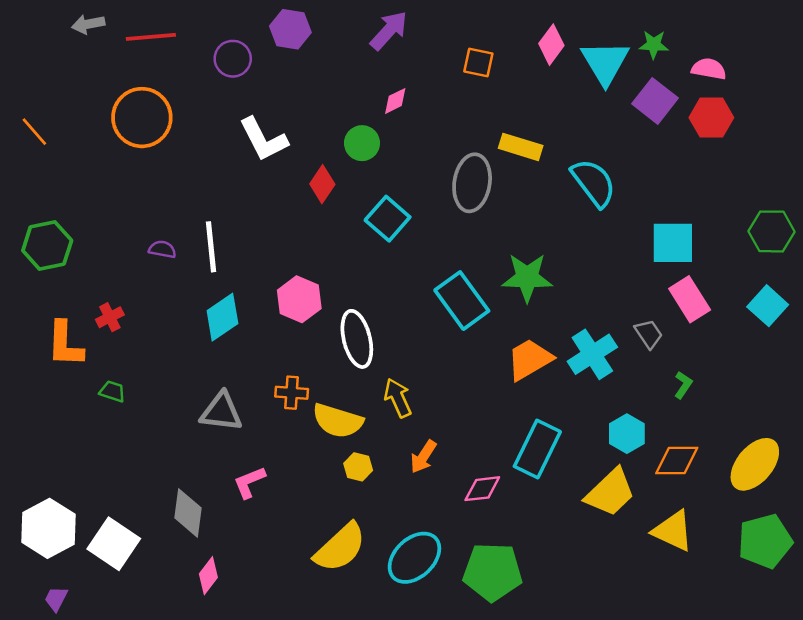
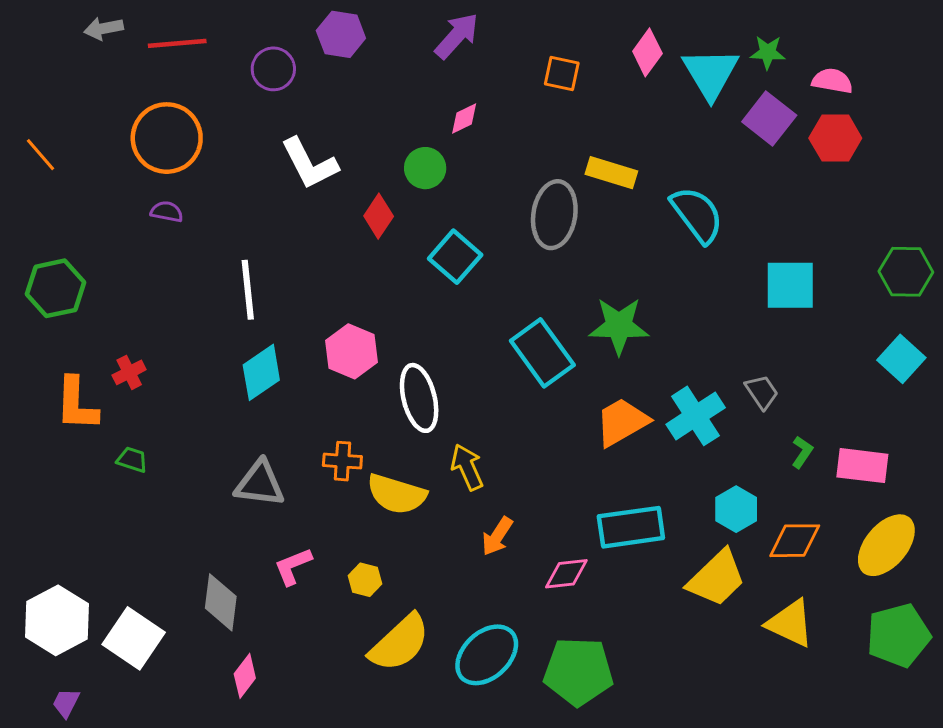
purple semicircle: (162, 249) -> (167, 212), moved
pink rectangle: (690, 299) -> (862, 466), moved, turned -51
cyan rectangle: (537, 449) -> (631, 527), turned 56
yellow hexagon: (358, 467) -> (365, 580), moved

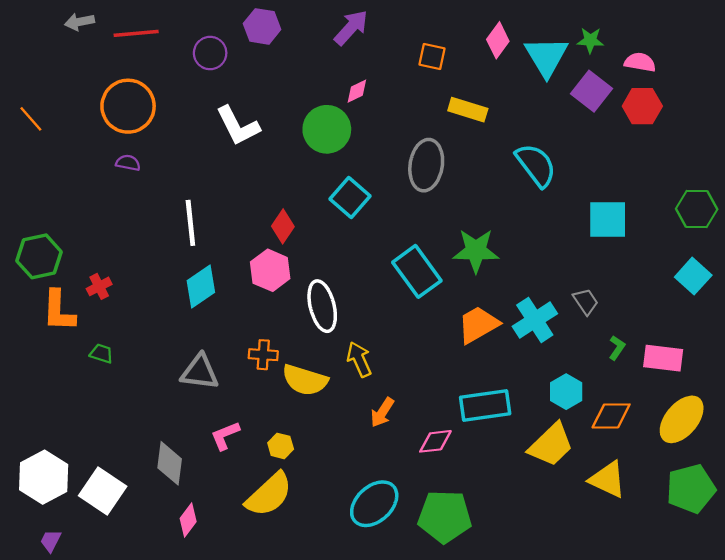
green circle: (425, 168) -> (327, 129), size x1.5
yellow rectangle: (611, 173) -> (468, 110), moved
red diamond: (379, 216) -> (283, 226), moved
green hexagon: (55, 288) -> (39, 256), moved
yellow semicircle: (400, 643) -> (269, 494), moved

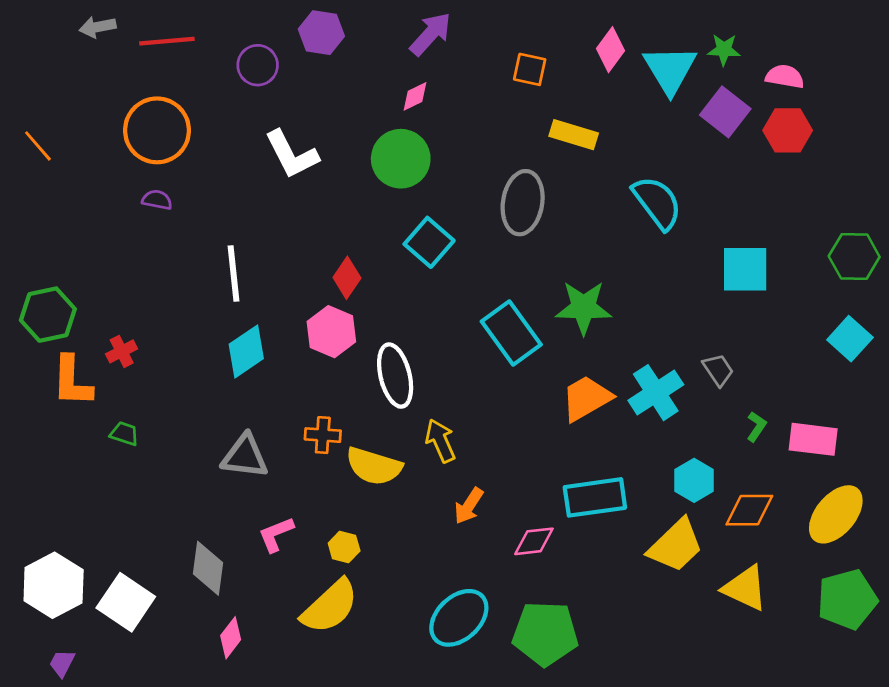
pink diamond: (357, 91) -> (415, 96), moved

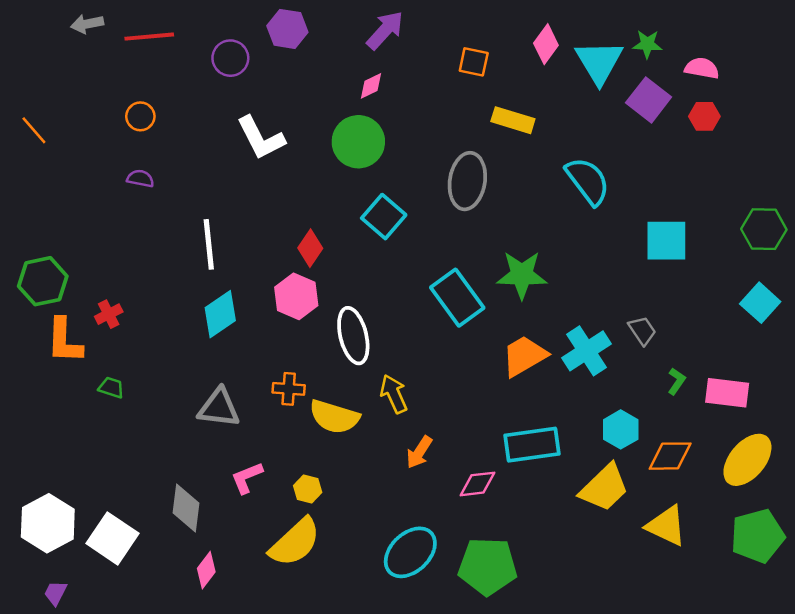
orange circle: (157, 130) -> (140, 116), size x0.5
red hexagon: (788, 130) -> (704, 116), size x0.7

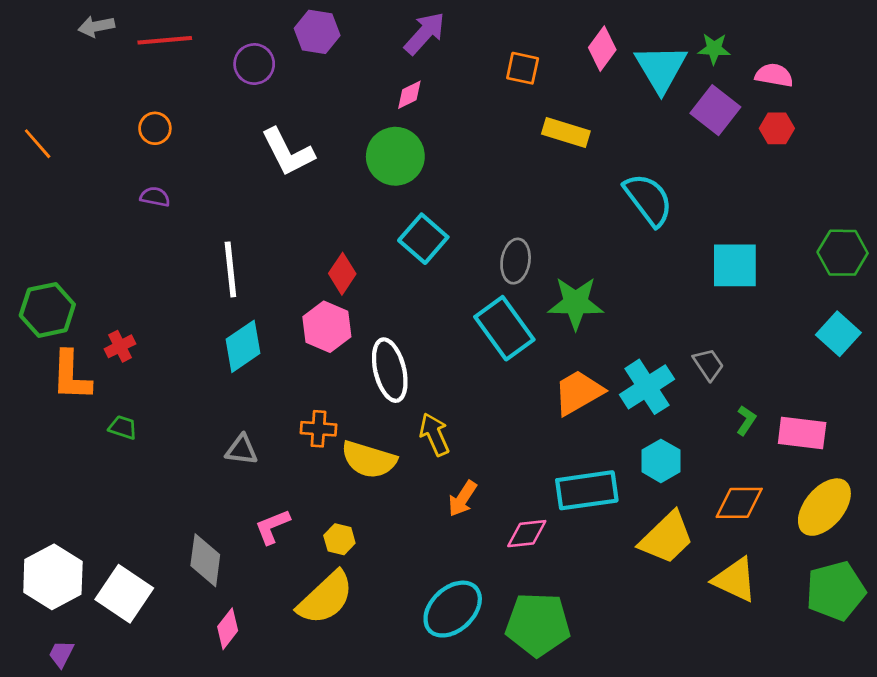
gray ellipse: (467, 181) -> (516, 261), moved, size x0.7
gray triangle: (219, 408) -> (242, 450), size x0.7
cyan hexagon: (621, 429) -> (661, 461), moved

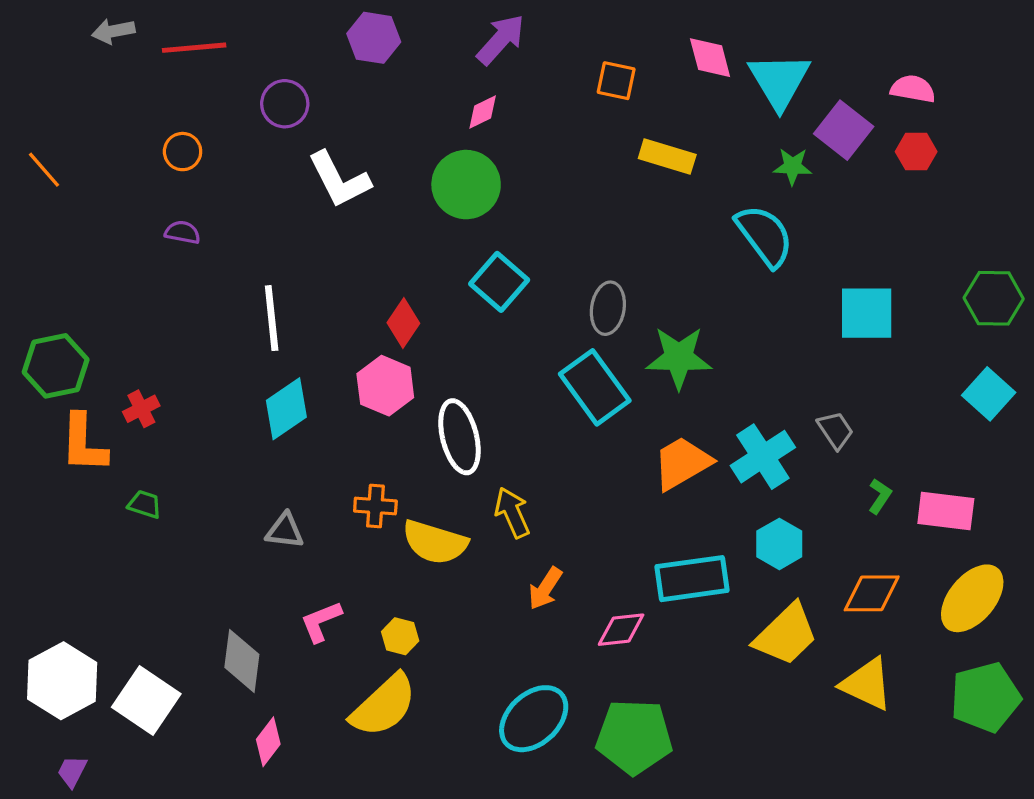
pink diamond: (602, 49) -> (710, 58), turned -51
green star: (714, 49) -> (793, 166), moved
purple circle: (254, 64) -> (285, 104), moved

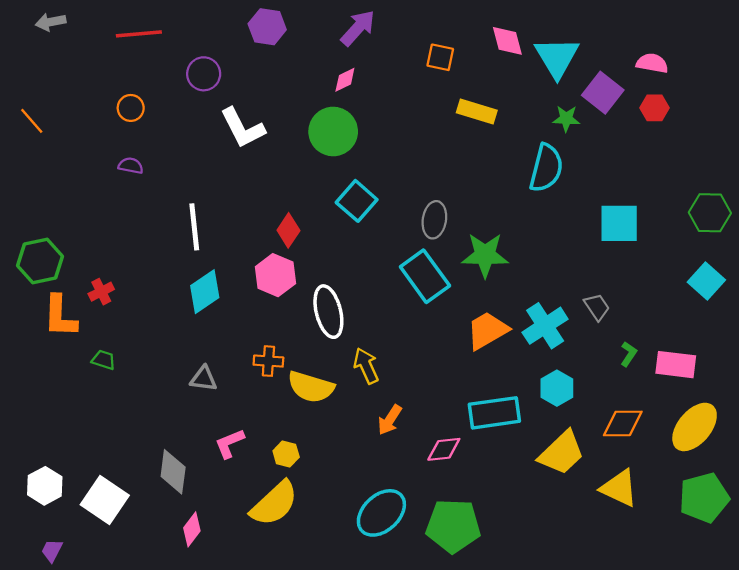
gray arrow: (113, 31) -> (51, 22), moved
cyan semicircle: (764, 236) -> (546, 168), turned 51
white hexagon: (62, 681) -> (45, 486), size x0.7

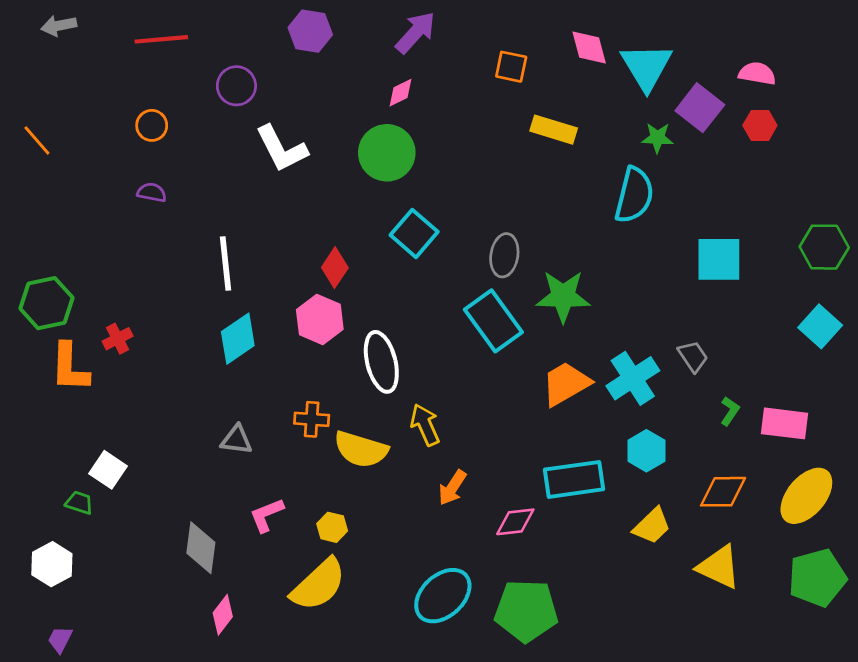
green trapezoid: (104, 360) -> (79, 503), moved
yellow trapezoid: (562, 453) -> (652, 526), size x0.7
white square: (105, 500) -> (108, 470), moved, size x0.7

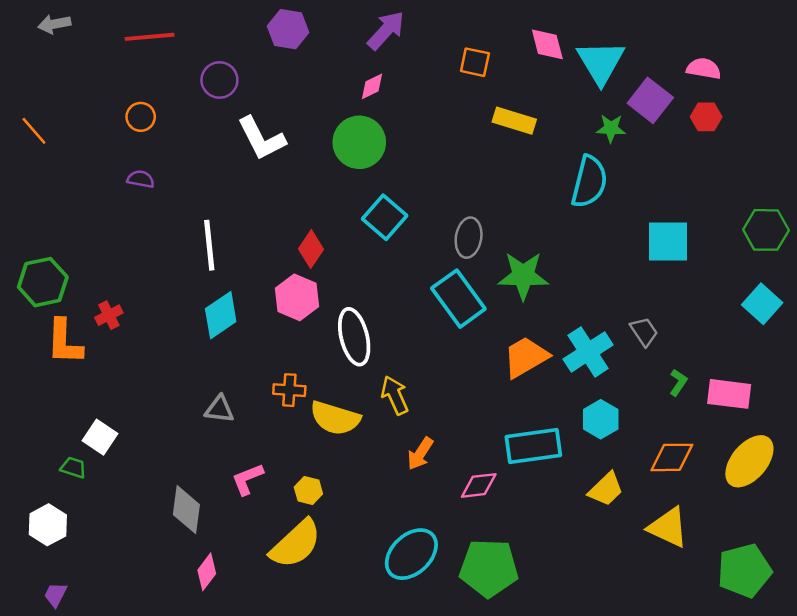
green pentagon: (817, 578) -> (744, 571), moved

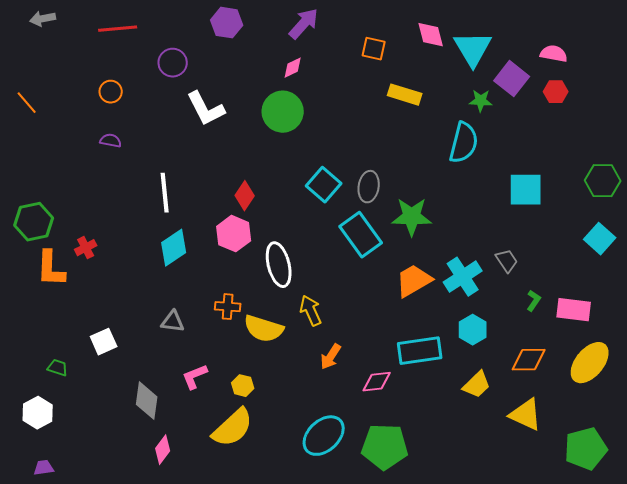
cyan square: (385, 217) -> (324, 185), moved
white square: (100, 437) -> (104, 342), moved, turned 32
purple trapezoid: (56, 595) -> (44, 468), turned 55

